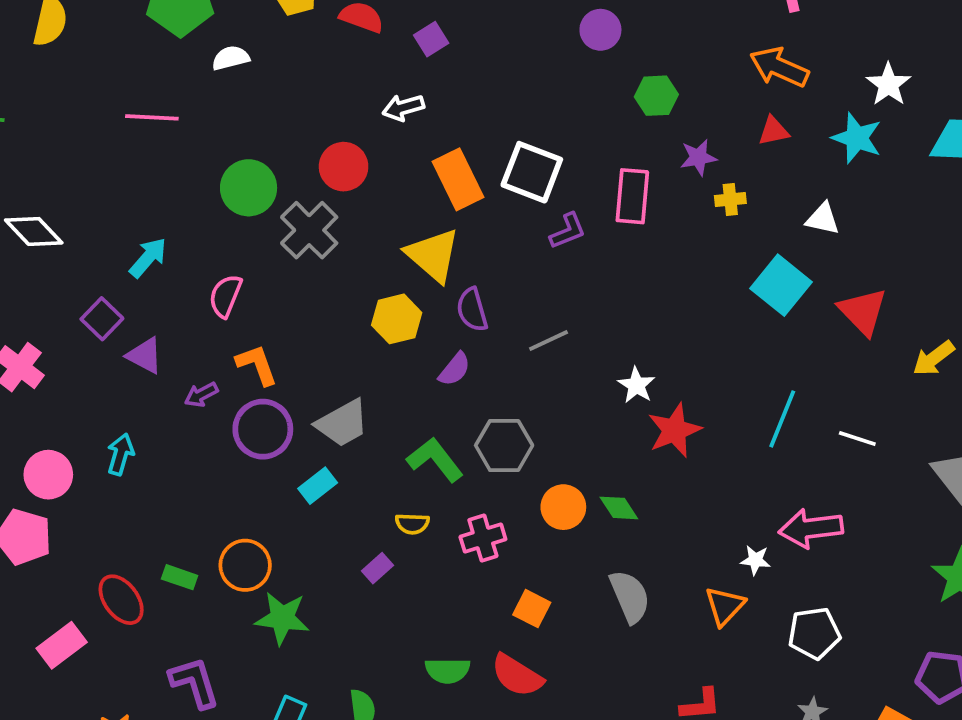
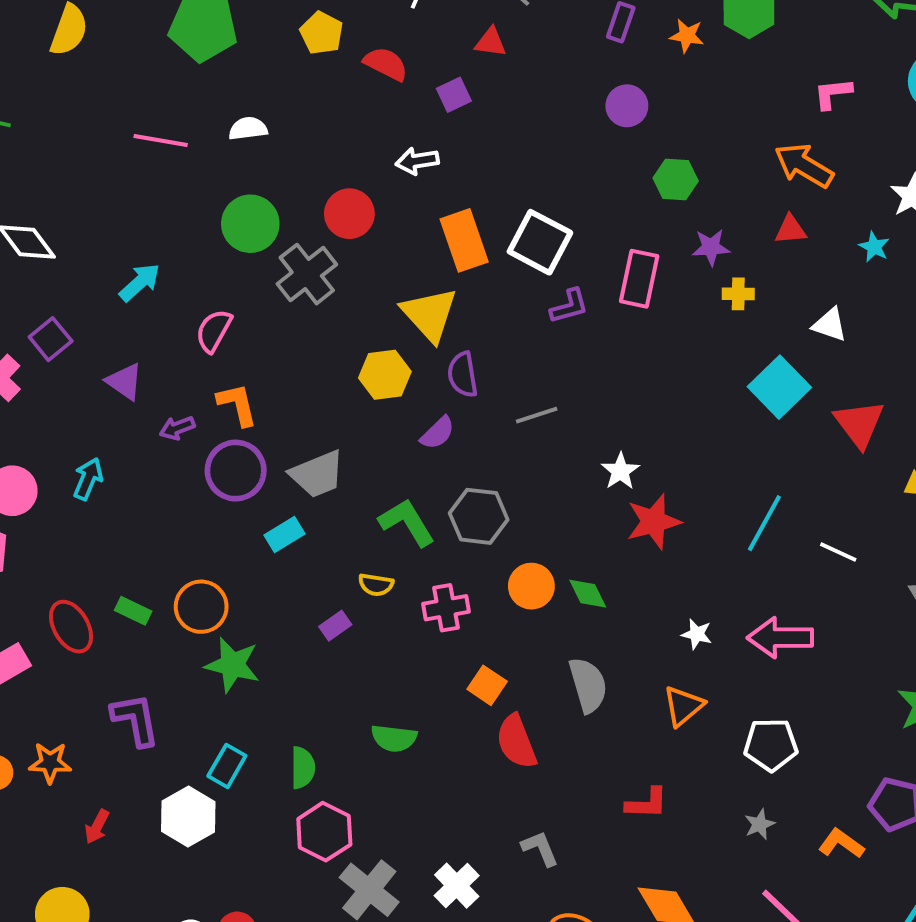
white semicircle: (231, 58) -> (248, 129), moved
cyan star: (857, 138) -> (874, 247), size x0.6
purple square: (102, 319) -> (51, 339), moved
white star: (755, 560) -> (697, 634), moved
red semicircle: (517, 675) -> (516, 742), moved, turned 30

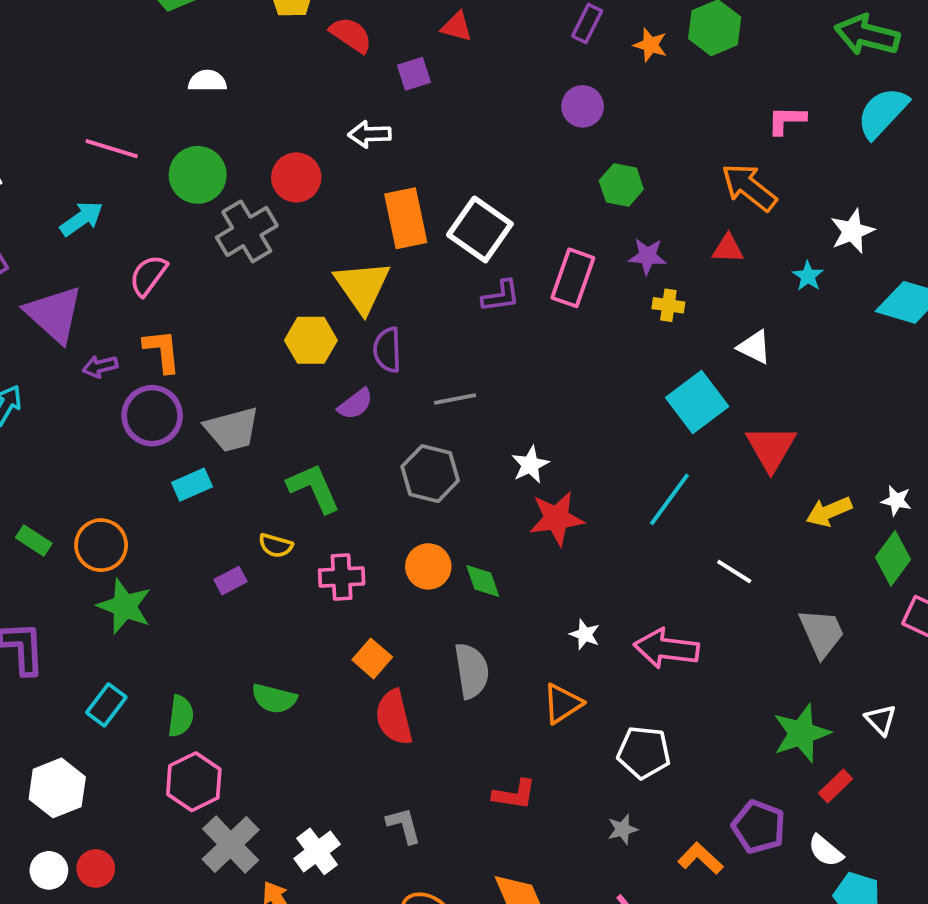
pink line: (161, 140) -> (112, 149), moved
purple triangle: (125, 382) -> (54, 314), size x1.6
gray hexagon: (479, 516) -> (430, 474), moved
cyan line: (764, 523) -> (669, 499), moved
white hexagon: (188, 817) -> (57, 788), moved

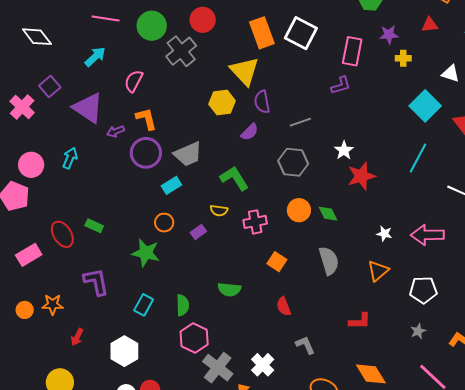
purple L-shape: (501, 296) -> (341, 85), moved
orange circle: (101, 545) -> (164, 223), moved, size x0.7
red semicircle: (394, 717) -> (284, 306), moved, size x0.7

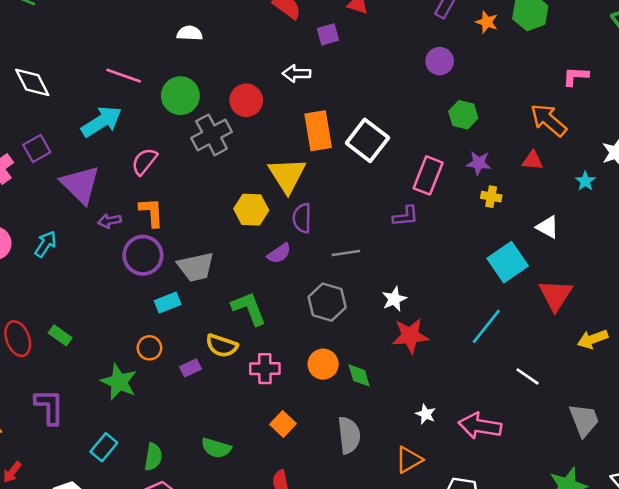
cyan arrow: (95, 57) -> (102, 122), size x1.4
yellow semicircle: (219, 211) -> (222, 346), size x1.4

